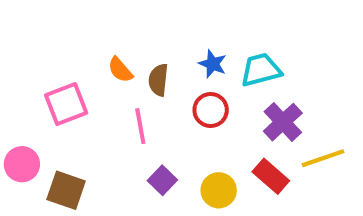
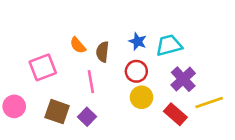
purple square: (162, 180) -> (87, 117), moved
brown square: (66, 190) -> (57, 112), moved
yellow circle: (219, 190) -> (142, 97), moved

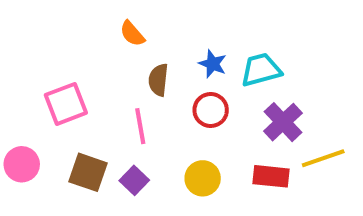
orange semicircle: (78, 45) -> (132, 34), moved
yellow circle: (142, 97) -> (203, 178), moved
red rectangle: (175, 114) -> (271, 176), turned -35

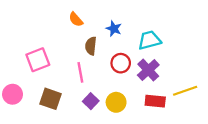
blue star: (213, 64) -> (114, 29), moved
purple cross: (283, 122) -> (148, 70), moved
purple square: (134, 180) -> (91, 101), moved

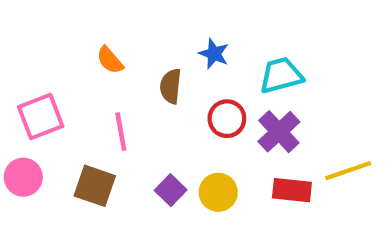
orange semicircle: (76, 19) -> (110, 60), moved
pink square: (38, 60) -> (41, 116), moved
pink line: (80, 72) -> (121, 132), moved

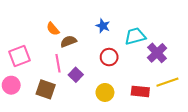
brown semicircle: (171, 86) -> (68, 41), moved, turned 63
purple cross: (279, 132) -> (157, 53), moved
purple square: (171, 190) -> (76, 75), moved

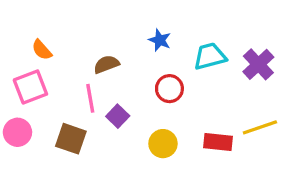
orange semicircle: (53, 29) -> (42, 50), moved
purple cross: (157, 53) -> (258, 64), moved

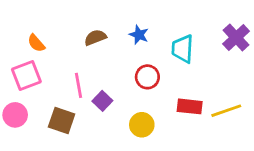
cyan trapezoid: (210, 56) -> (183, 49), turned -72
brown semicircle: (106, 64) -> (95, 38), moved
purple cross: (258, 64) -> (236, 38), moved
red rectangle: (218, 142) -> (190, 106), moved

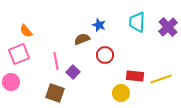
brown semicircle: (95, 38) -> (82, 39), moved
cyan trapezoid: (183, 49) -> (137, 22), moved
brown square: (62, 121) -> (55, 93), moved
yellow circle: (142, 125) -> (121, 93), moved

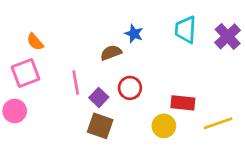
red circle: (105, 55) -> (130, 88), moved
yellow line: (161, 79) -> (218, 123), moved
brown square: (55, 93) -> (100, 126), moved

